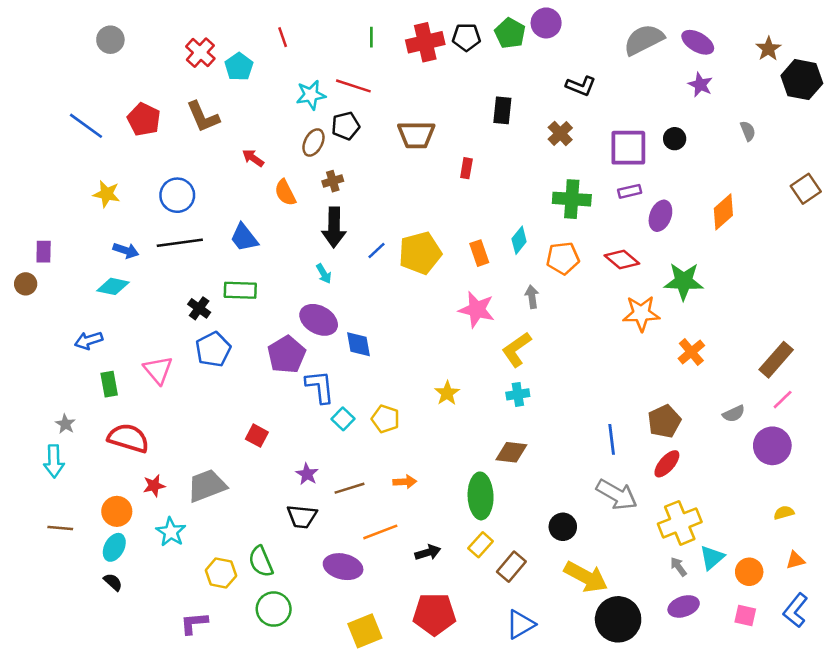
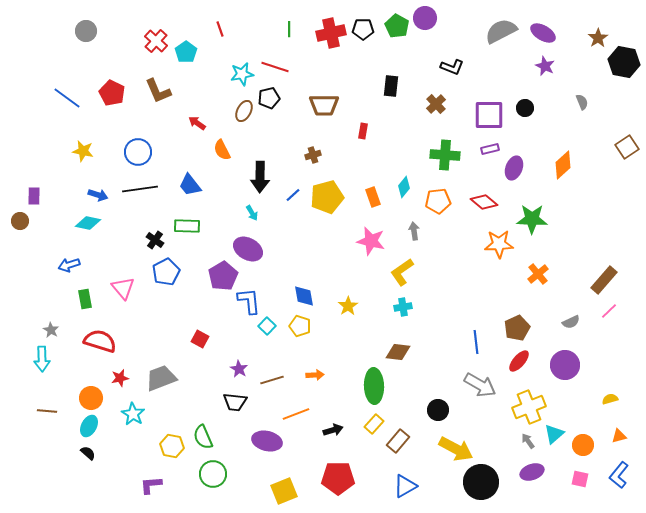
brown cross: (333, 181) -> (313, 155), moved
blue diamond: (358, 344) -> (304, 296), moved
purple circle: (772, 446) -> (565, 365), moved

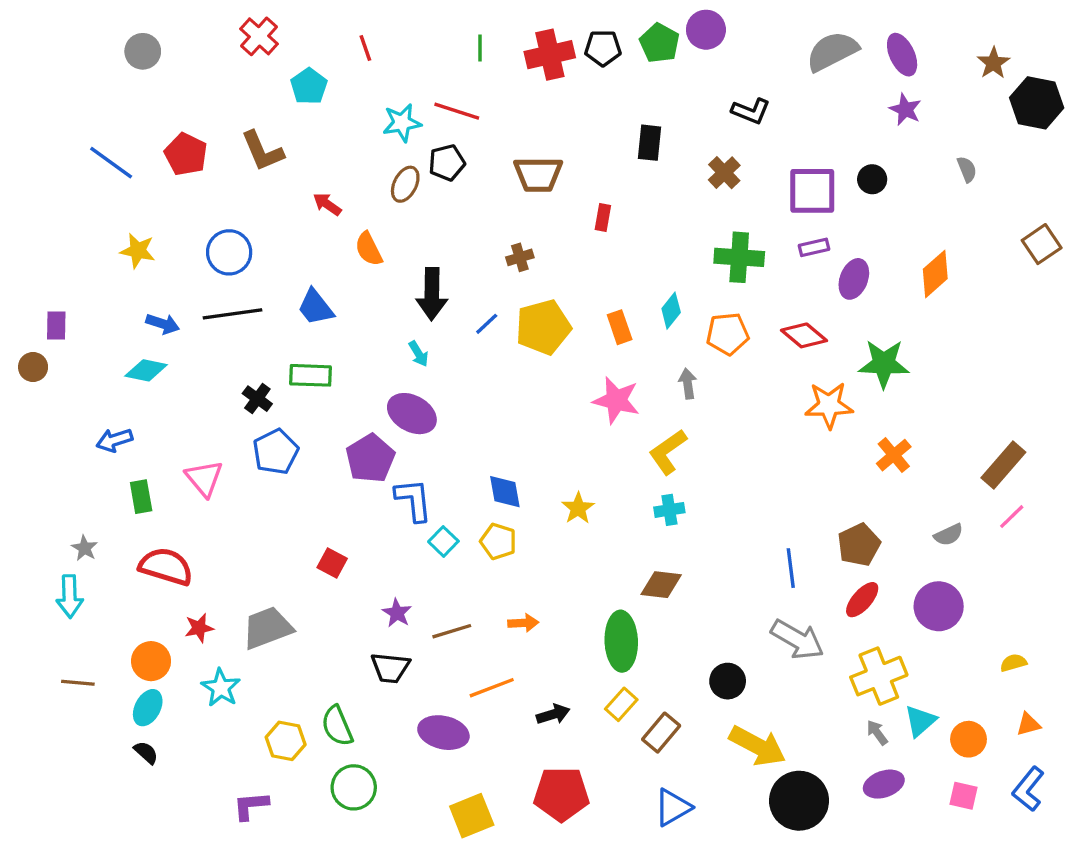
purple ellipse: (543, 33) -> (902, 55), turned 35
red cross: (156, 41) -> (259, 36), moved

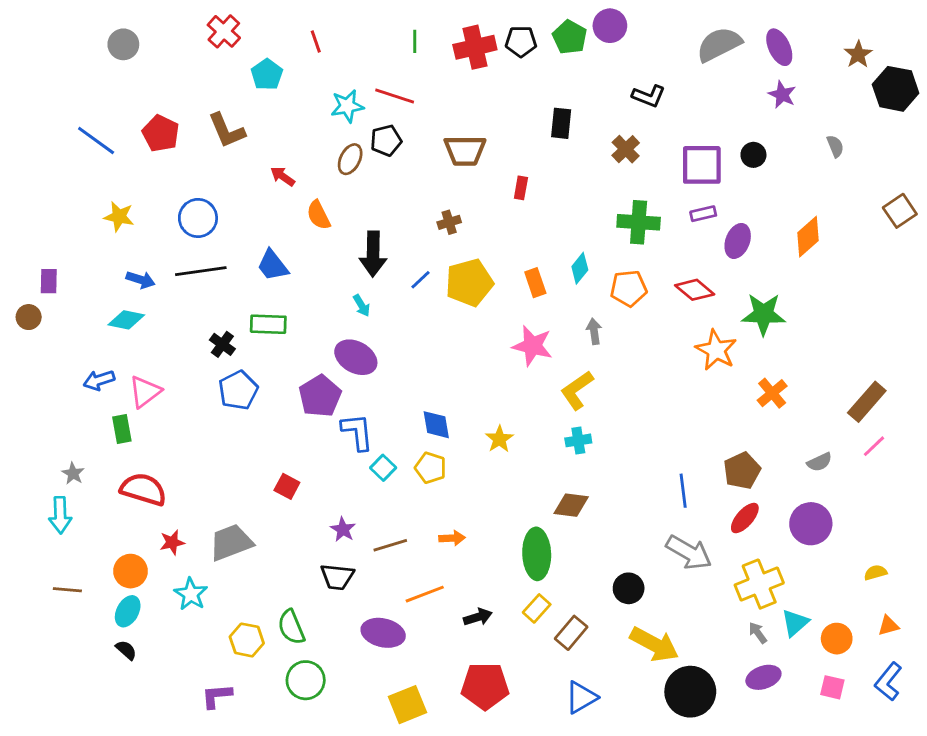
orange star: (829, 405) -> (716, 350), turned 30
pink triangle: (204, 478) -> (145, 392), moved, turned 33

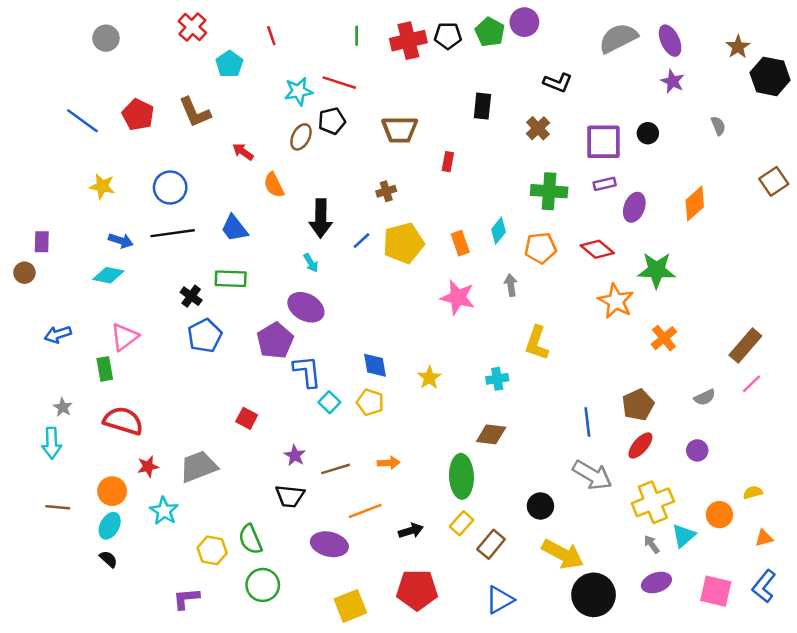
blue arrow: (99, 380) -> (58, 334), moved
yellow L-shape: (577, 390) -> (537, 343), moved, turned -36
purple circle: (811, 524) -> (697, 450), size x0.6
orange circle: (837, 639) -> (719, 515), moved
pink square: (832, 687) -> (716, 591), size x1.5

